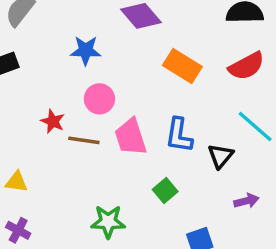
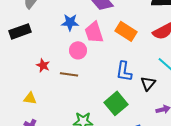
red star: (53, 121) -> (43, 65), moved
pink trapezoid: (131, 137) -> (94, 32), moved
green square: (165, 191) -> (116, 103), size x1.6

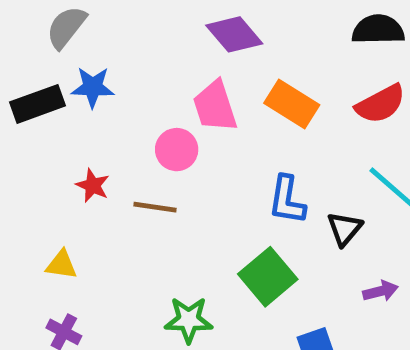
blue star: (70, 22) -> (93, 87), moved

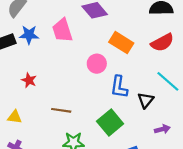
pink trapezoid: (215, 106) -> (62, 30), moved
pink circle: (177, 150) -> (97, 64), moved
brown line: (155, 207) -> (61, 110), moved

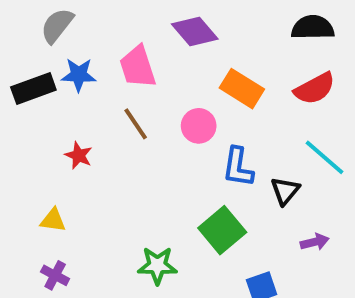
brown line: (61, 110) -> (136, 124), moved, turned 48

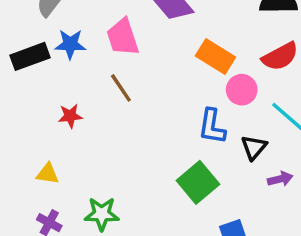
pink circle: (199, 126) -> (242, 90), moved
red star: (79, 155) -> (70, 116), turned -30
purple arrow: (315, 242) -> (280, 179), moved
green star: (157, 266) -> (102, 214), moved

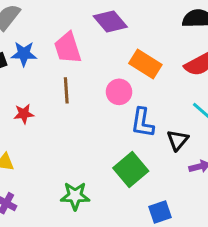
brown line: (121, 88) -> (66, 90), turned 30
pink circle: (242, 90) -> (119, 92), moved
green star: (102, 214) -> (75, 196), moved

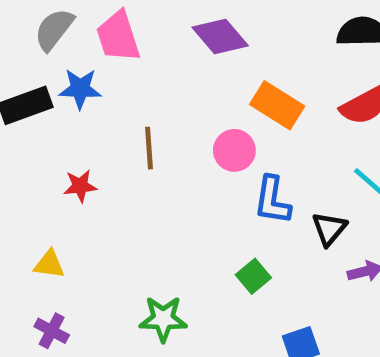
pink trapezoid: (68, 48) -> (118, 37), moved
green square: (131, 169) -> (253, 276), size x0.6

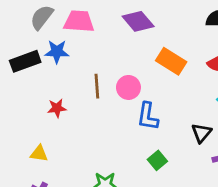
pink trapezoid: (118, 37) -> (79, 21), turned 112
pink circle: (234, 150) -> (128, 87), moved
blue L-shape: (272, 200) -> (148, 116), moved

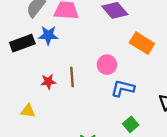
brown line: (97, 86) -> (72, 77), moved
blue L-shape: (148, 116) -> (123, 88), turned 95
yellow triangle: (39, 154) -> (28, 111), moved

